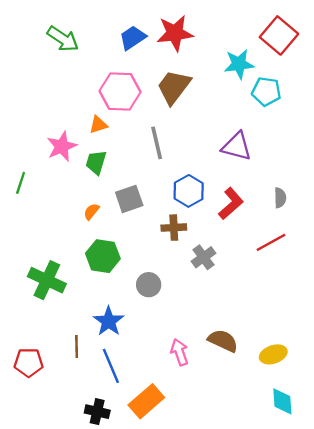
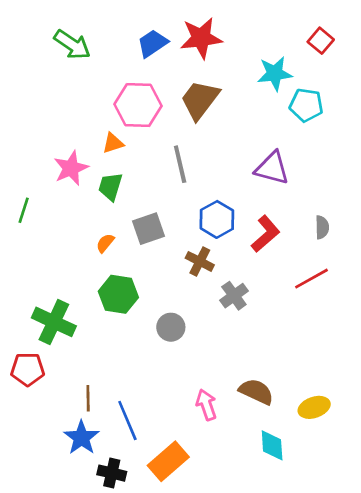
red square: (279, 35) -> (321, 41), size x0.6
brown cross: (174, 228) -> (200, 261), turned 30
blue star: (109, 321) -> (81, 438), moved
red pentagon: (29, 362) -> (28, 369), moved
cyan diamond: (282, 401) -> (272, 445), moved

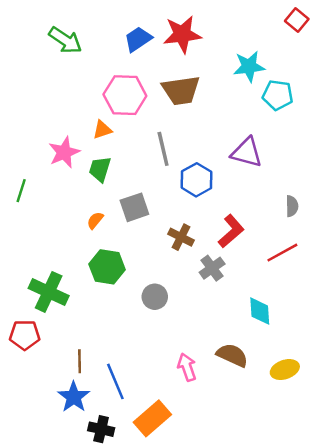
red square: (321, 41) -> (297, 20), moved
brown trapezoid: (200, 100) -> (181, 90), turned -135
blue hexagon: (217, 219) -> (197, 180), moved
red L-shape: (266, 234) -> (231, 231), moved
cyan diamond: (272, 445) -> (260, 311), moved

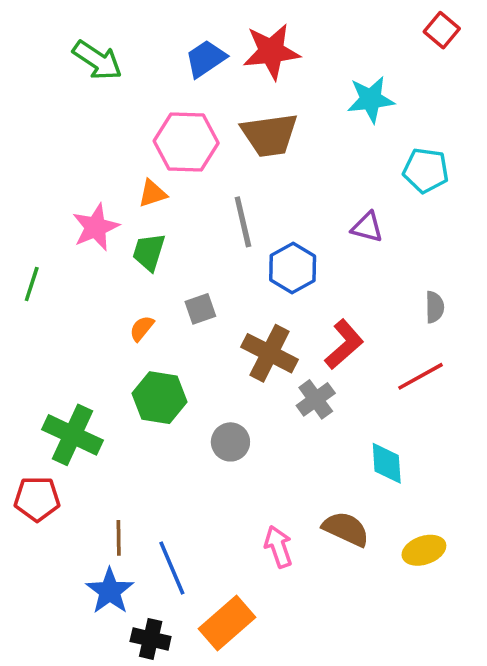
cyan pentagon: (278, 95) -> (426, 170), moved
purple triangle: (247, 152) -> (367, 227), size x0.7
gray square: (134, 207) -> (200, 309), size x0.7
brown cross: (181, 237) -> (270, 353), size x1.4

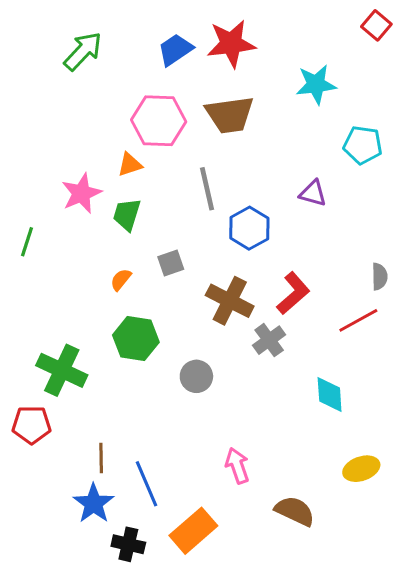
green arrow: (97, 60) -> (83, 51), turned -81
gray semicircle: (435, 307) -> (379, 277), moved
brown semicircle: (346, 529) -> (295, 511), moved

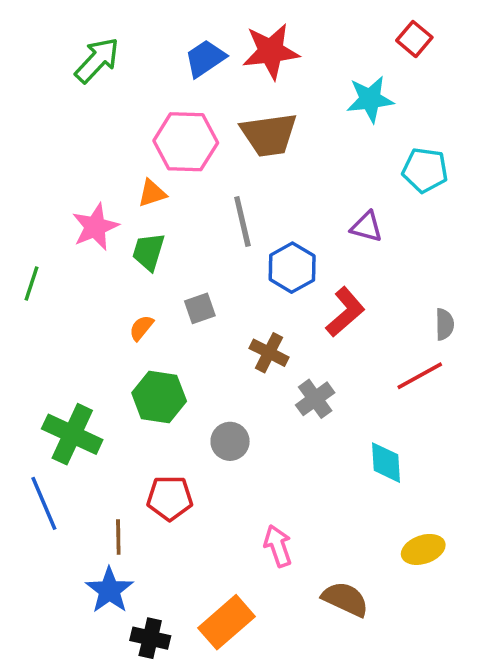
red square: (376, 25) -> (414, 39), moved
red L-shape: (293, 293) -> (345, 312), moved
brown cross: (230, 301) -> (269, 353), size x0.7
red pentagon: (32, 425) -> (170, 498), moved
blue line: (146, 484) -> (44, 503), moved

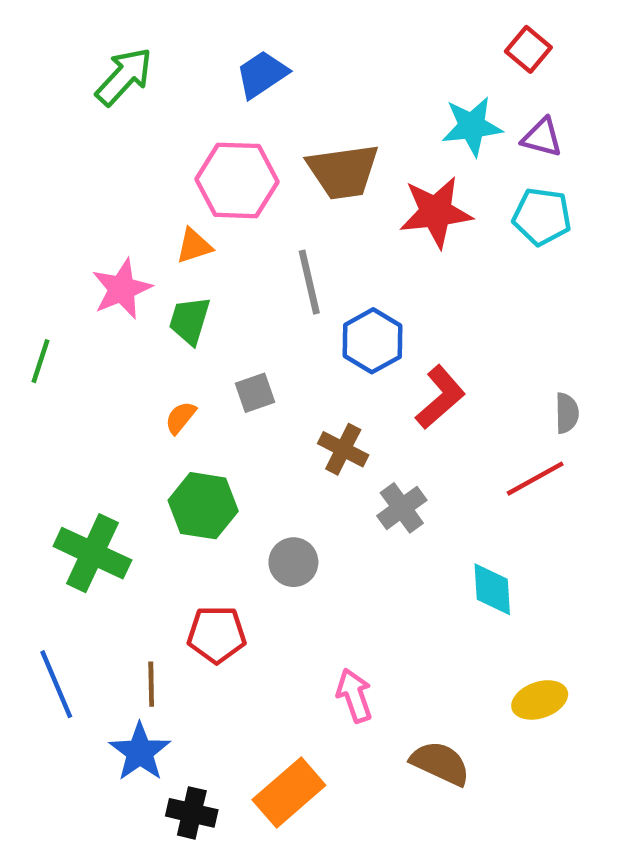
red star: (271, 51) -> (436, 212), moved
purple triangle: (367, 227) -> (542, 138), moved
blue line: (44, 503) -> (56, 684), moved

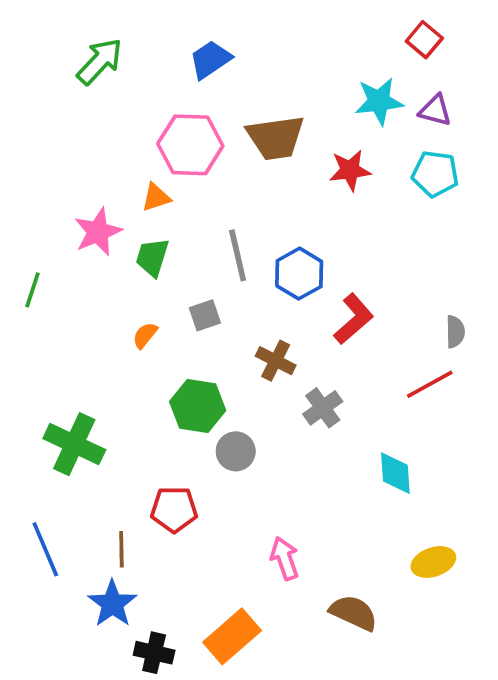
red star: (436, 212) -> (350, 170), size x0.7
gray line: (309, 282) -> (238, 255), moved
green hexagon: (203, 506) -> (198, 406), moved

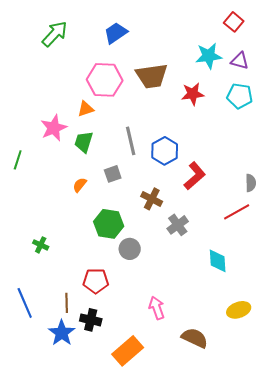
green cross: (74, 444) -> (41, 245), size x0.5
black cross: (154, 653) -> (91, 320), moved

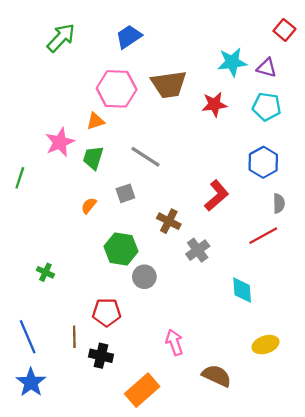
red square: (234, 22) -> (284, 30), moved
gray line: (131, 141) -> (145, 157), turned -44
blue hexagon: (165, 151) -> (263, 162), moved
blue star: (62, 333) -> (31, 382), moved

